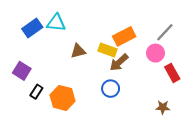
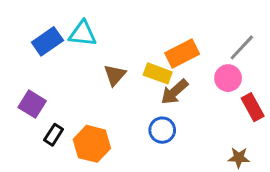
brown triangle: (78, 51) -> (115, 75), turned -35

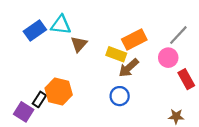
brown triangle: (115, 75) -> (79, 44), moved
purple square: (32, 104) -> (24, 112), moved
orange hexagon: (92, 144) -> (59, 92), moved

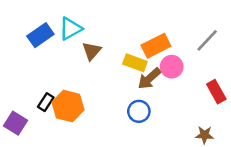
cyan triangle: (61, 25) -> (71, 29), turned -35
pink circle: (168, 58) -> (172, 67), moved
black rectangle: (39, 99) -> (46, 102), moved
purple square: (24, 112) -> (15, 123), moved

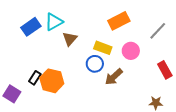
orange rectangle: (156, 46) -> (119, 21), moved
brown arrow: (149, 79) -> (114, 77), moved
blue circle: (139, 111) -> (95, 64), moved

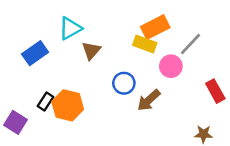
blue rectangle: (31, 27) -> (35, 53), moved
gray line: (158, 31) -> (190, 44), moved
yellow rectangle: (103, 48) -> (145, 44), moved

